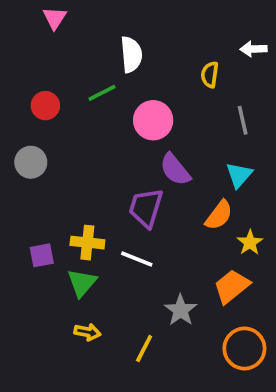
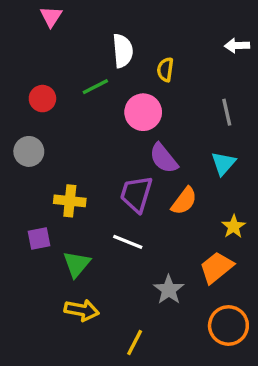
yellow semicircle: (210, 75) -> (165, 70), moved
orange semicircle: (219, 215) -> (184, 201), moved
yellow cross: (87, 243) -> (70, 201), moved
yellow arrow: (87, 332) -> (82, 310), size x1.4
yellow line: (144, 348) -> (135, 343), moved

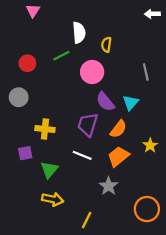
white arrow: (237, 46) -> (152, 14), moved
cyan triangle: (223, 163) -> (130, 103), moved
orange trapezoid: (217, 267) -> (118, 156), moved

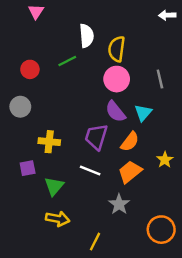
yellow semicircle: (106, 45) -> (117, 49), size x1.5
pink circle: (92, 72) -> (117, 79), moved

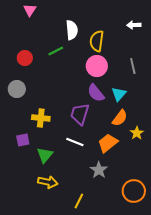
white arrow: (167, 15) -> (134, 25), moved
orange semicircle: (130, 142) -> (120, 118), moved

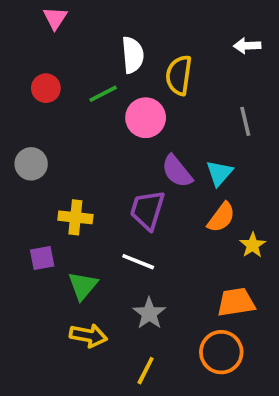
red circle: (25, 58) -> (46, 88), moved
pink circle: (97, 66) -> (146, 118), moved
orange trapezoid: (108, 143) -> (236, 302), moved, turned 30
gray star: (99, 170) -> (149, 313), moved
orange circle: (134, 191) -> (221, 352), moved

